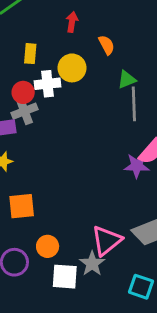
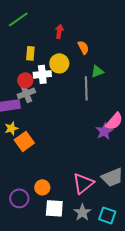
gray line: (134, 104) -> (86, 88), moved
purple star: (137, 166) -> (104, 131), turned -30
orange square: (22, 206) -> (24, 141), moved, turned -30
gray star: (92, 264) -> (82, 212), moved

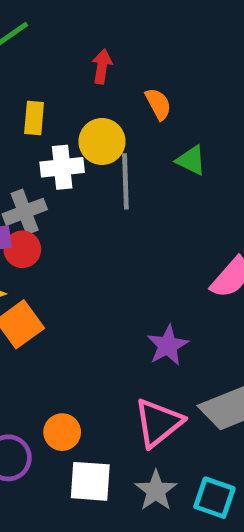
green triangle: (97, 71) -> (191, 160), turned 48
red circle: (25, 80) -> (22, 249), moved
gray line: (86, 88) -> (125, 181), moved
purple star: (104, 131) -> (168, 345), moved

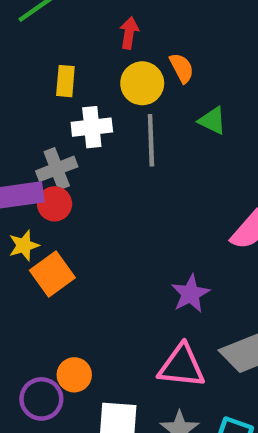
yellow circle: (102, 141) -> (142, 83), moved
pink triangle: (158, 423) -> (182, 366), turned 45
orange circle: (62, 432) -> (74, 375), moved

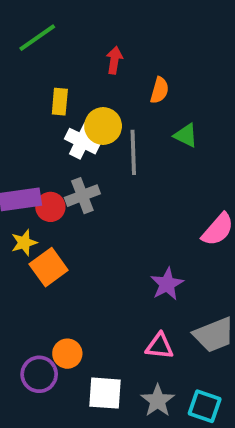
orange semicircle: (182, 68) -> (160, 90), turned 44
yellow circle: (142, 83) -> (103, 126), moved
white cross: (92, 127) -> (82, 141), turned 32
gray cross: (57, 169) -> (82, 196), moved
pink triangle: (182, 366) -> (160, 346), size x0.7

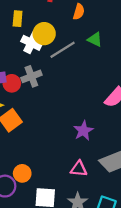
gray line: (133, 152) -> (63, 50), turned 60

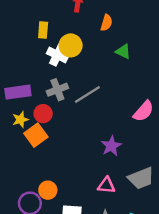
gray line: (63, 50) -> (87, 94), moved
red circle: (12, 83) -> (43, 114), moved

